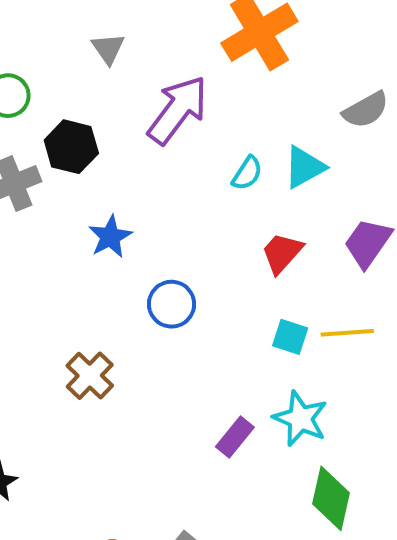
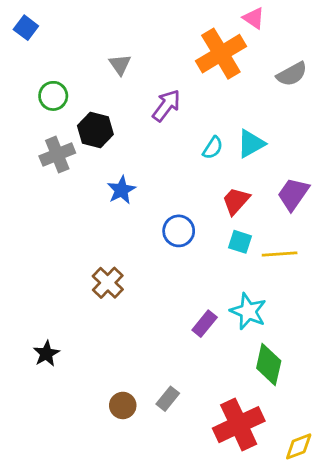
purple arrow: (178, 110) -> (166, 105), size x0.7
gray semicircle: (366, 110) -> (292, 74), moved
blue circle: (172, 304) -> (179, 231), moved
cyan square: (290, 337) -> (240, 242), moved

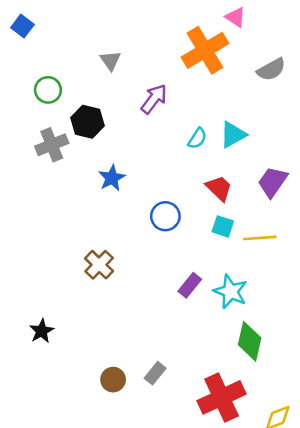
red trapezoid: (236, 201) -> (219, 188), turned 92
purple rectangle: (205, 324) -> (190, 285), moved

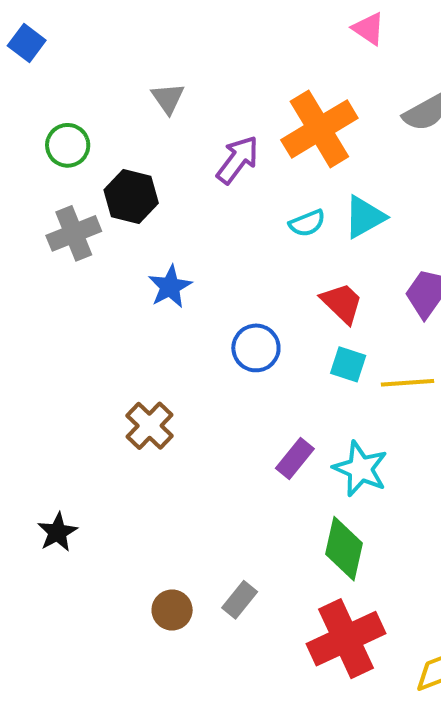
orange cross: (205, 50) -> (319, 129), moved
cyan semicircle: (197, 138) -> (307, 223), turned 35
green diamond: (250, 341) -> (344, 549), moved

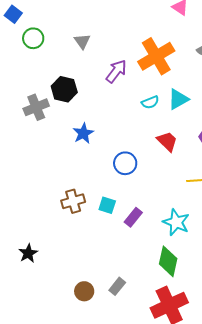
green circle: (68, 145) -> (33, 38), moved
cyan square: (348, 364) -> (107, 205), moved
brown cross: (150, 426) -> (73, 201), turned 30
purple rectangle: (295, 459) -> (133, 217), moved

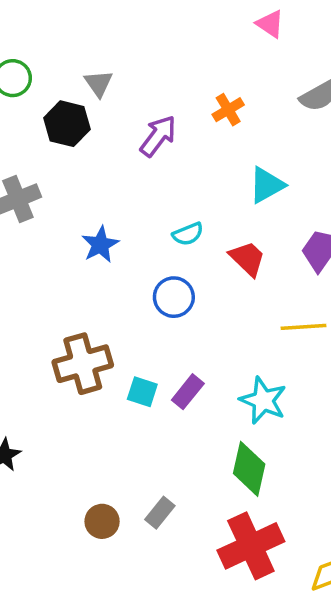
orange cross: (156, 56) -> (228, 110), size x0.5
black hexagon: (64, 89) -> (67, 124), moved
cyan semicircle: (150, 102) -> (188, 234), moved
brown cross: (73, 201) -> (83, 364), size x1.4
cyan square: (107, 205) -> (142, 392), moved

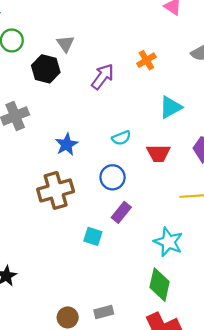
red trapezoid: (247, 259) -> (158, 153), turned 135
brown cross: (83, 364) -> (56, 190), moved
purple rectangle: (188, 392) -> (121, 212), moved
gray rectangle: (160, 513) -> (104, 312), turned 36

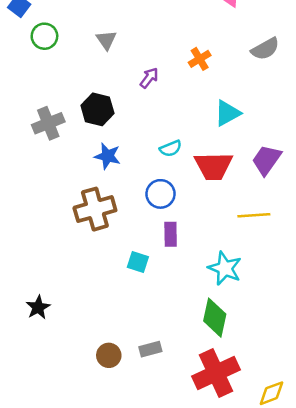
black hexagon: (46, 69) -> (97, 109), moved
purple arrow: (103, 77) -> (149, 78), size x0.7
blue star: (67, 144) -> (108, 156), turned -30
red trapezoid: (158, 153) -> (213, 166), size x1.4
purple rectangle: (121, 212) -> (171, 234), turned -40

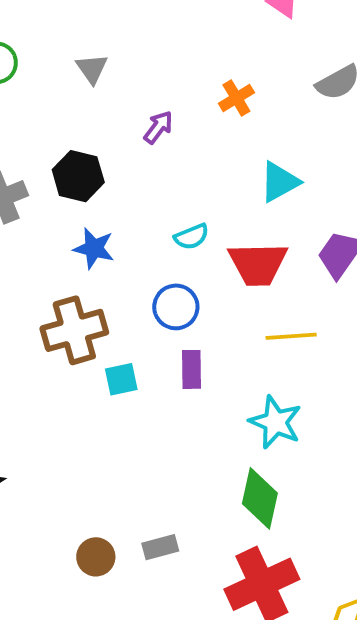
yellow line: (254, 215) -> (291, 336), moved
cyan square: (138, 262) -> (121, 379), moved, turned -30

